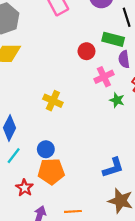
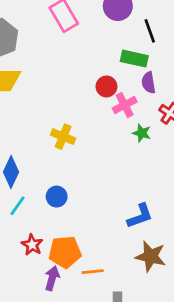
red circle: (86, 51) -> (106, 86), moved
orange pentagon: (51, 171) -> (65, 252), moved

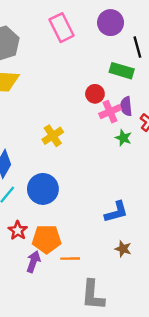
purple semicircle: (148, 83) -> (126, 106), moved
yellow cross: (63, 137) -> (53, 136), turned 30
blue circle: (57, 197) -> (43, 189), size x1.6
brown star: (151, 256) -> (123, 249), size x0.6

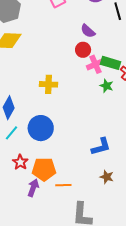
green rectangle: (122, 71) -> (110, 63), moved
purple semicircle: (126, 106) -> (88, 31), moved, turned -42
yellow cross: (53, 136) -> (49, 84), turned 36

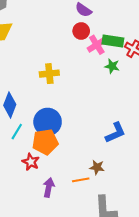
orange pentagon: (44, 169) -> (45, 142), moved
brown star: (107, 177) -> (97, 167), moved

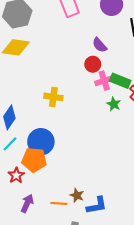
blue L-shape: (115, 133) -> (97, 205), moved

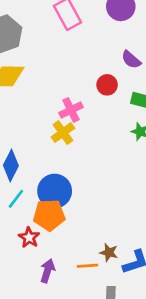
purple semicircle: (100, 45) -> (131, 60), moved
pink cross: (104, 81) -> (71, 110), moved
yellow cross: (53, 97) -> (63, 133), turned -36

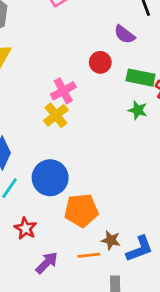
orange pentagon: (49, 215) -> (81, 210), moved
purple arrow: (48, 271) -> (47, 263), turned 30

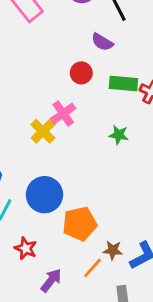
pink cross: (63, 91) -> (63, 113), moved
green star: (138, 110) -> (119, 135), moved
orange line: (89, 255) -> (93, 268), turned -35

